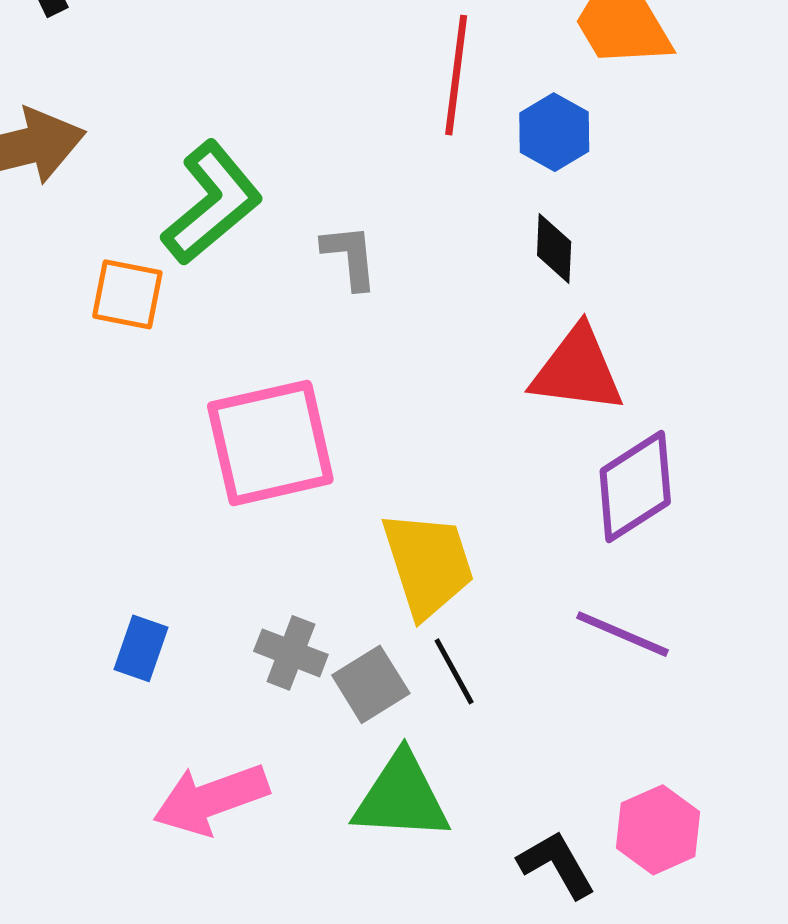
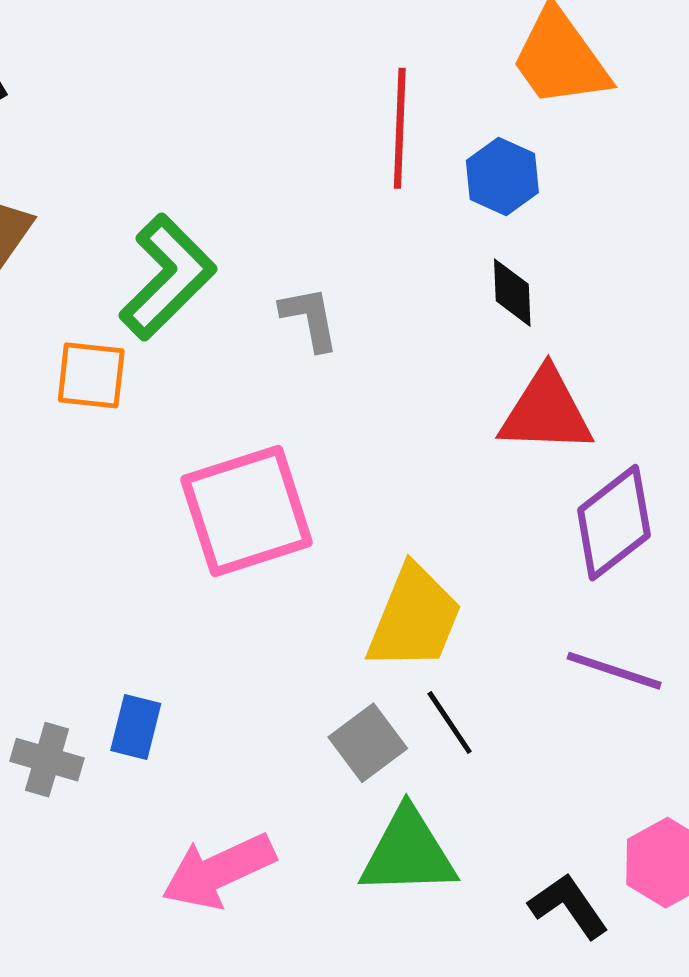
yellow trapezoid: (428, 564) -> (414, 618), turned 45
gray cross: (291, 653) -> (47, 760), moved

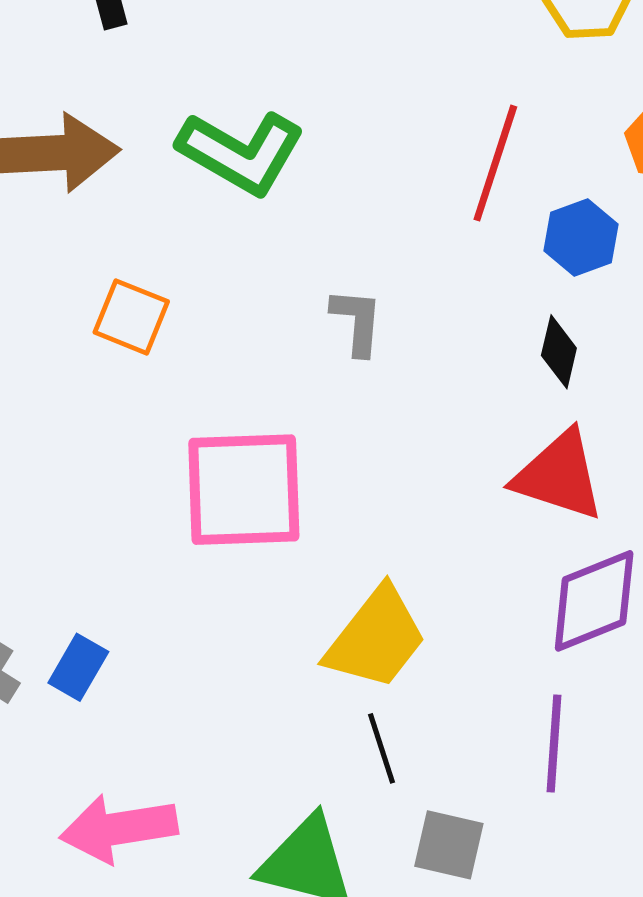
green L-shape: (168, 277) -> (241, 152), moved, turned 59
purple line: (614, 671) -> (554, 743), turned 60
gray square: (368, 743) -> (449, 845), moved, turned 34

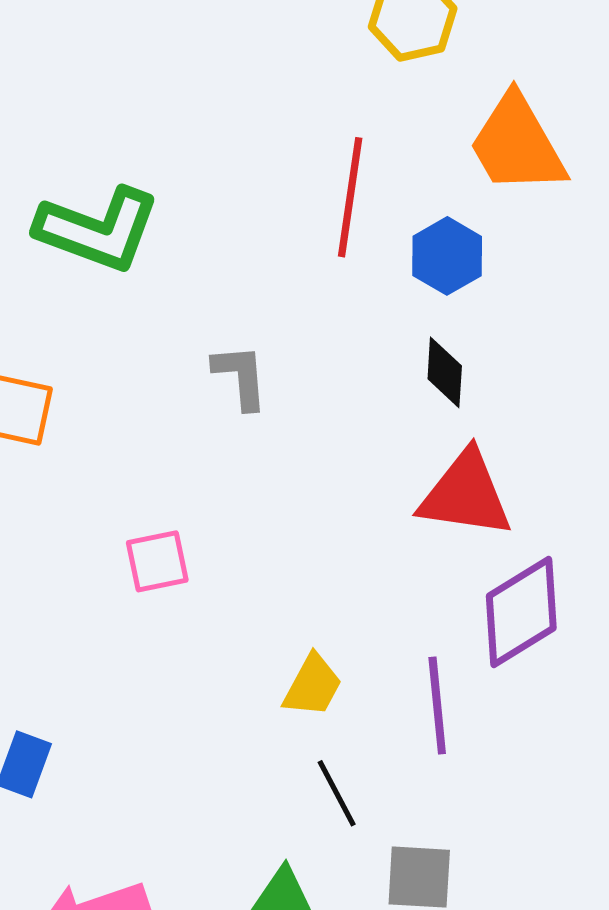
pink square: (244, 490) -> (157, 561), size x0.5
yellow trapezoid: (376, 638) -> (313, 686), size x0.6
purple line: (554, 743) -> (437, 706), moved

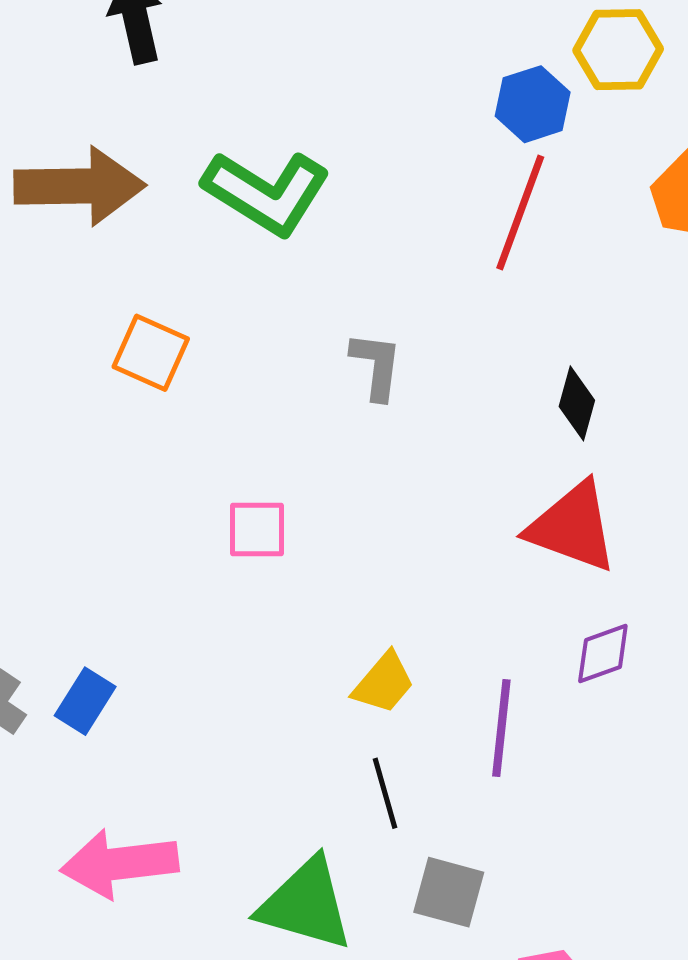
blue hexagon: (447, 256) -> (533, 104), moved
purple diamond: (521, 612) -> (603, 654), size x0.6

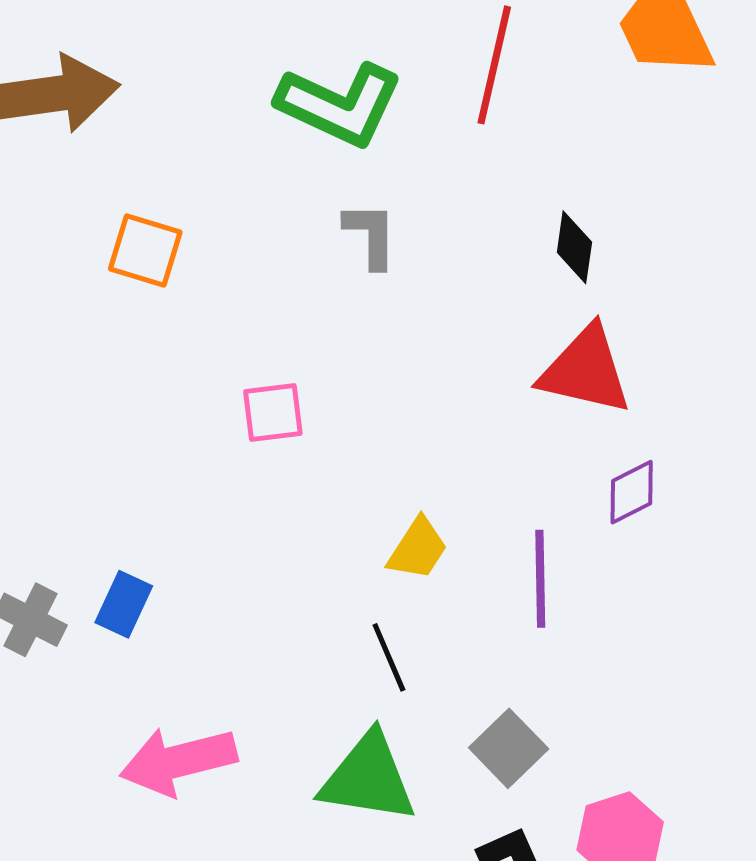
green L-shape: (267, 193) -> (340, 105), moved
black line: (385, 793) -> (389, 657), moved
gray square: (449, 892) -> (509, 748), turned 38

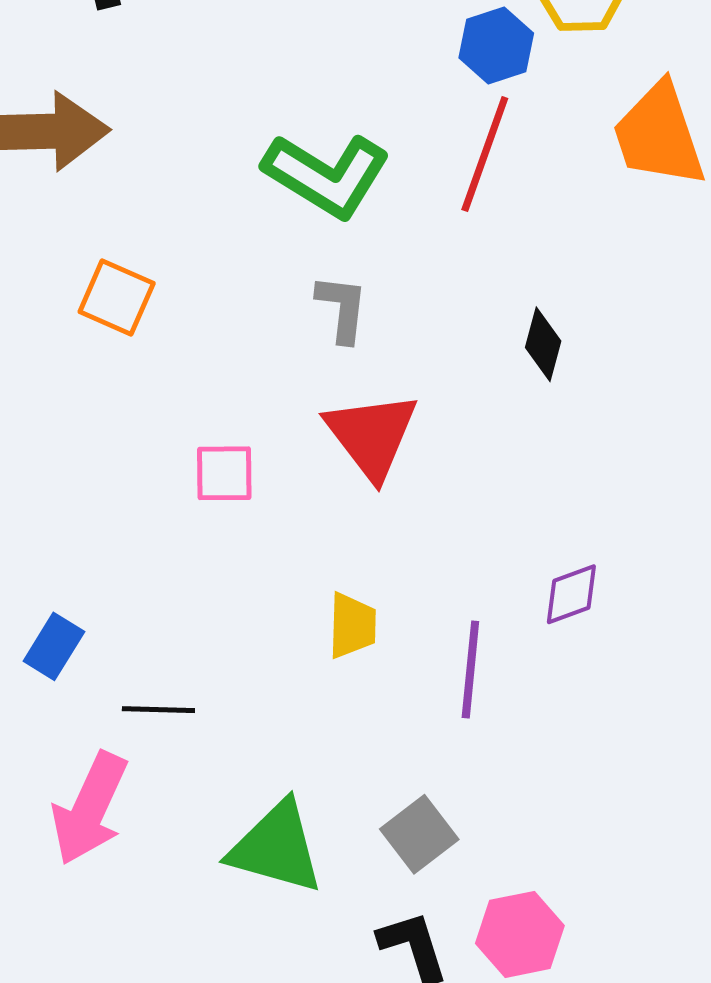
red triangle: (586, 370) -> (372, 435), moved, turned 33
yellow trapezoid: (418, 549) -> (352, 626), turned -38
black line: (389, 657) -> (158, 710), moved, turned -72
pink arrow: (178, 761) -> (90, 808), turned -58

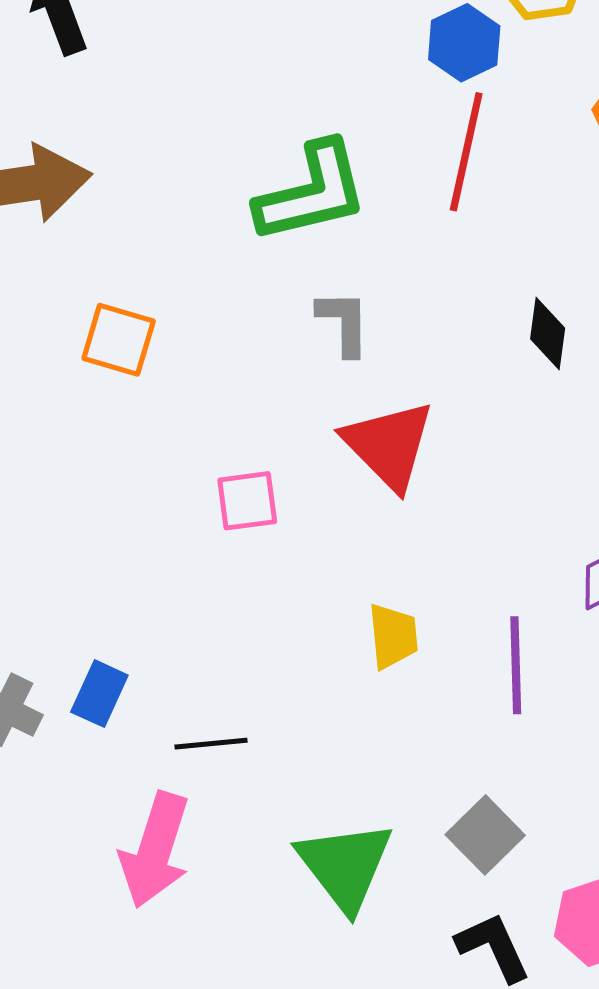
green L-shape: (327, 175) -> (312, 192), turned -38
green triangle: (276, 847) -> (345, 866), turned 44

